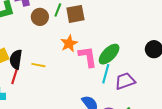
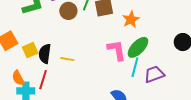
orange star: (69, 43) -> (131, 19), moved
red line: (15, 74) -> (43, 80), moved

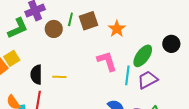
green ellipse: (138, 47) -> (143, 56), moved
yellow square: (30, 50) -> (12, 58), moved

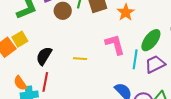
black semicircle: (36, 75) -> (44, 56), turned 30
yellow line: (59, 77) -> (80, 59), moved

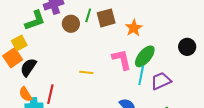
yellow square: (20, 39) -> (19, 43), moved
green ellipse: (151, 40) -> (145, 56), moved
black semicircle: (44, 56) -> (28, 67), moved

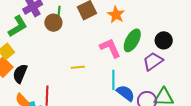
green line: (88, 15) -> (59, 13), moved
black circle: (187, 47) -> (164, 40), moved
cyan line: (141, 75) -> (113, 80), moved

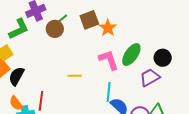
green line: (59, 13) -> (61, 20), turned 40
orange star: (116, 15) -> (108, 28), moved

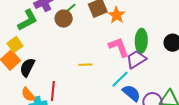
green ellipse: (131, 55) -> (141, 41), turned -30
purple trapezoid: (150, 78) -> (136, 59), moved
cyan line: (109, 92) -> (120, 79), turned 42

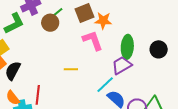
orange star: (117, 15) -> (103, 21), turned -30
pink L-shape: (119, 47) -> (93, 40), moved

